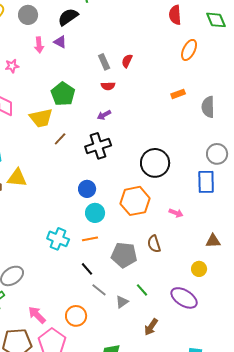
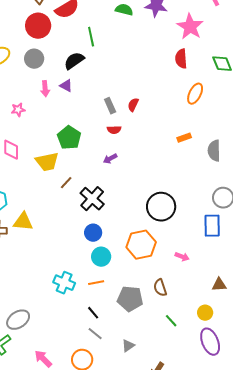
black cross: (98, 146) -> (92, 199), moved, turned -30
gray line: (99, 290) -> (95, 334), moved
green line: (142, 290) -> (171, 321), moved
purple ellipse: (184, 298) -> (210, 342), moved, turned 36

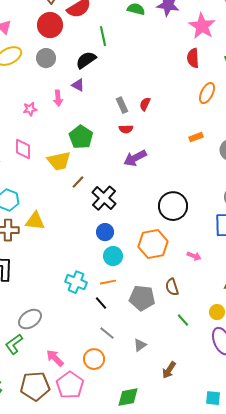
pink arrow: (45, 89) -> (58, 98), moved
purple arrow: (110, 159) -> (135, 158), moved, size x1.6
black line: (93, 313) -> (101, 303), moved

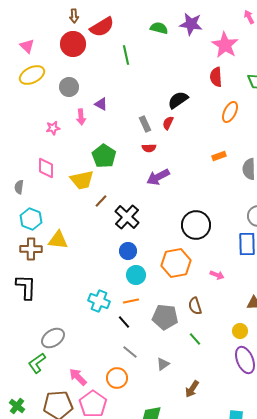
gray circle: (46, 58) -> (69, 87), moved
black semicircle: (86, 60) -> (178, 100), moved
green line: (183, 320) -> (195, 339), moved

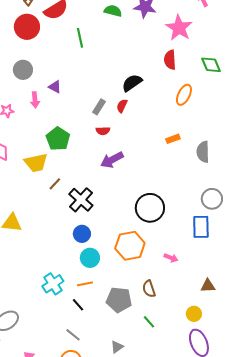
gray rectangle: (145, 124) -> (99, 107), turned 56
cyan cross: (99, 301) -> (53, 284), turned 35
gray line: (130, 352) -> (73, 335), moved

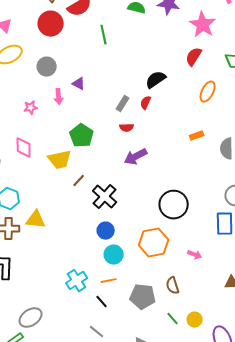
red semicircle: (170, 60) -> (194, 57), turned 36
yellow circle: (194, 314) -> (195, 320), moved

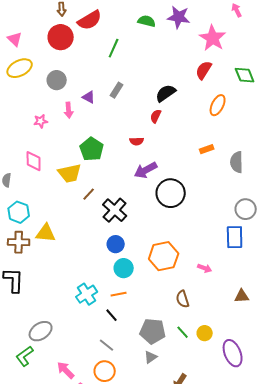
green line: (104, 35) -> (114, 48), turned 36
gray rectangle: (123, 104) -> (117, 90), moved
black circle: (174, 205) -> (171, 193), moved
gray pentagon: (143, 297) -> (153, 331), moved

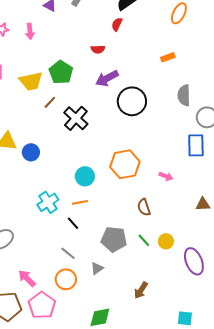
pink arrow: (69, 110) -> (30, 31), moved
green pentagon: (92, 149) -> (61, 72), moved
gray semicircle: (237, 162) -> (184, 95), moved
blue circle: (116, 244) -> (31, 152), moved
gray triangle: (151, 357) -> (97, 268), moved

